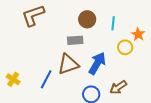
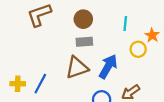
brown circle: (87, 19) -> (83, 19), moved
yellow cross: (13, 79) -> (18, 84), turned -32
blue line: (46, 79) -> (40, 84), moved

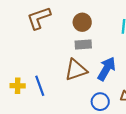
blue line: (40, 84) -> (40, 86), turned -48

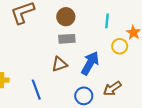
brown triangle: (76, 70) -> (59, 64), size x0.7
blue line: (40, 86) -> (36, 90), moved

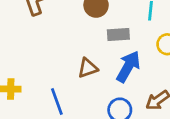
gray rectangle: (67, 39) -> (118, 34), moved

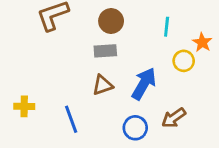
gray rectangle: (118, 34) -> (105, 51), moved

